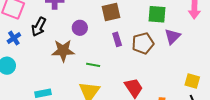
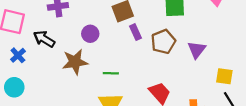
black arrow: (39, 27) -> (44, 39), turned 102
purple triangle: (172, 36) -> (197, 50), moved
purple rectangle: (117, 39) -> (135, 32), moved

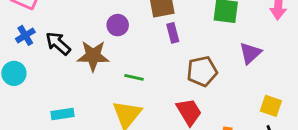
black arrow: (44, 39) -> (58, 43), moved
brown pentagon: (163, 42) -> (202, 71), moved
purple triangle: (197, 50) -> (250, 53), moved

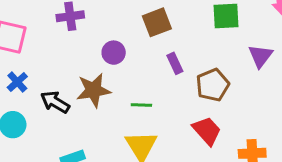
purple rectangle: (173, 33) -> (175, 63), moved
black arrow: (58, 43) -> (55, 102), moved

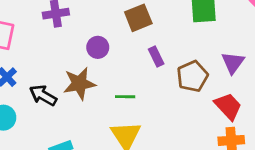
purple triangle: (261, 56) -> (233, 63), moved
red trapezoid: (207, 131) -> (228, 106), moved

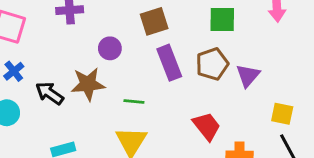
purple rectangle: (156, 57) -> (169, 63), size x1.6
brown pentagon: (192, 76) -> (212, 64), moved
red trapezoid: (228, 106) -> (207, 126), moved

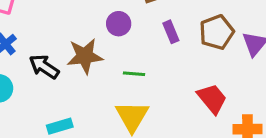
purple circle: (110, 48) -> (119, 24), moved
purple rectangle: (169, 63) -> (171, 32), size x0.6

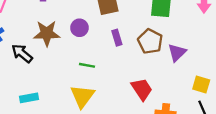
brown pentagon: (217, 32) -> (150, 41), turned -30
brown star: (85, 56) -> (47, 33), moved

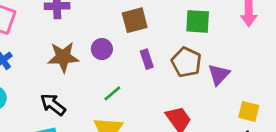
black arrow: (22, 53) -> (53, 105), moved
green line: (87, 65) -> (112, 93), turned -49

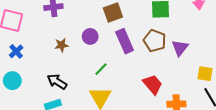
brown star: (63, 57) -> (61, 45), size x0.6
purple rectangle: (147, 59) -> (125, 41), size x1.6

